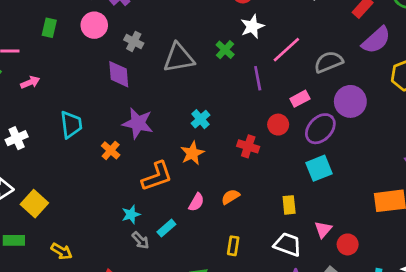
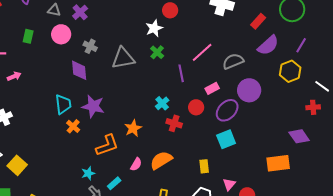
white star: (252, 26) -> (154, 28), moved
cyan cross: (200, 119) -> (162, 103), moved
cyan trapezoid: (71, 125) -> (63, 104), moved
orange semicircle: (230, 197) -> (161, 160), size x1.6

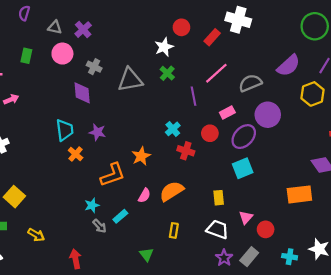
red rectangle: (258, 21) -> (212, 37), moved
purple star: (93, 106) -> (97, 132), size x0.7

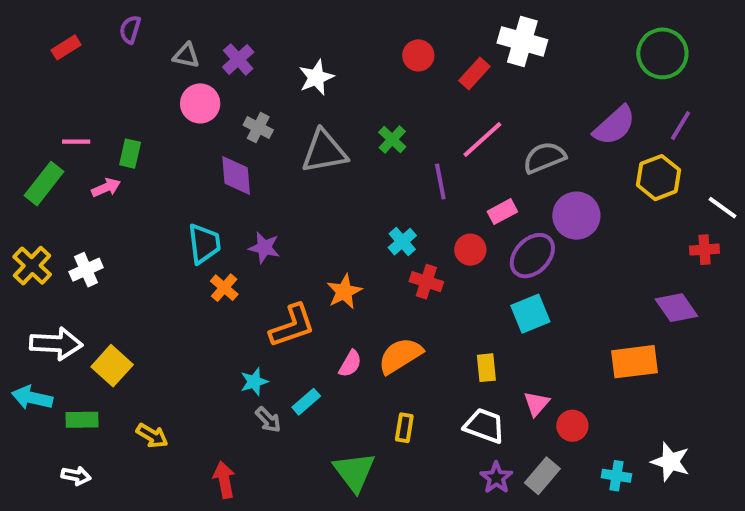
white star: (164, 47) -> (316, 77), moved
green rectangle: (26, 56) -> (130, 154), moved
green triangle: (147, 254) -> (354, 472), size x1.6

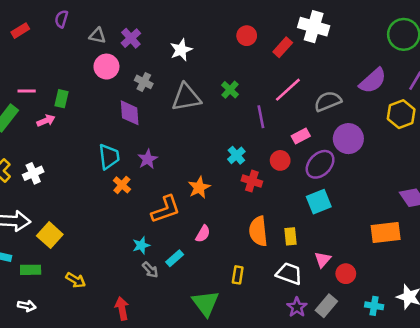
purple star: (264, 248) -> (148, 159), turned 30
orange semicircle: (400, 356) -> (258, 231), moved, turned -64

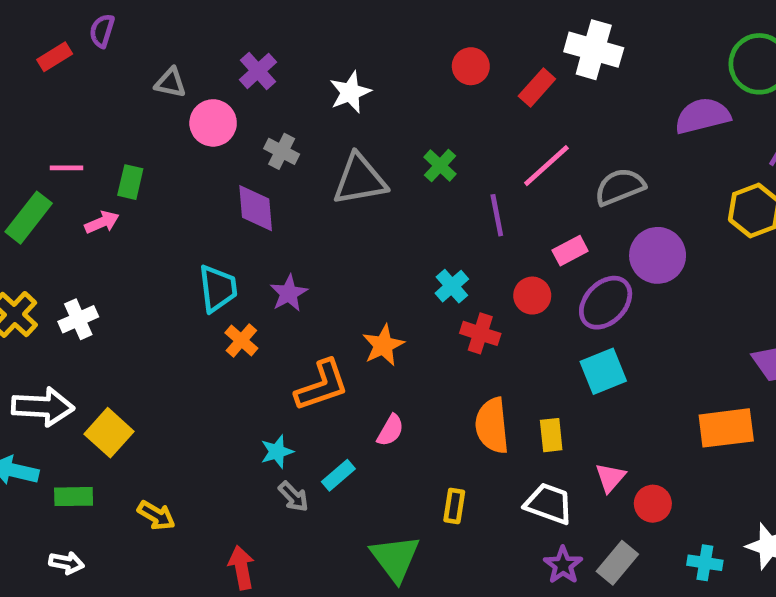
purple semicircle: (61, 19) -> (102, 31), moved
gray triangle: (97, 36) -> (170, 83), moved
purple semicircle: (373, 81) -> (703, 116), moved, turned -152

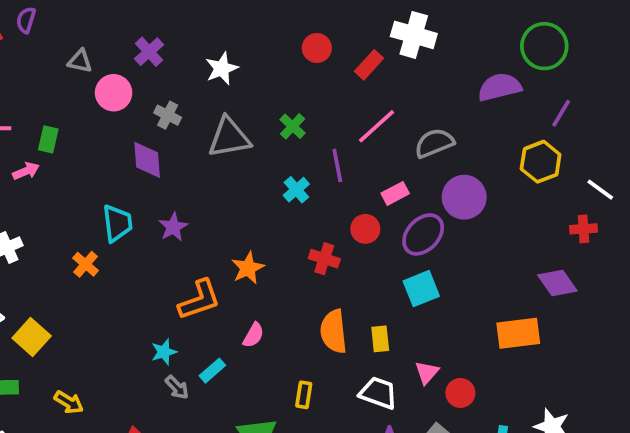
cyan cross: (452, 286) -> (296, 190), moved
orange cross: (241, 340) -> (86, 264), moved

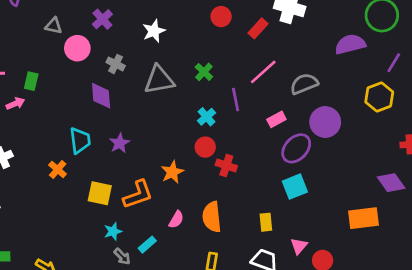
red circle: (365, 229) -> (205, 147), moved
orange semicircle: (334, 331) -> (212, 217), moved
yellow square: (32, 337) -> (100, 193), moved, turned -30

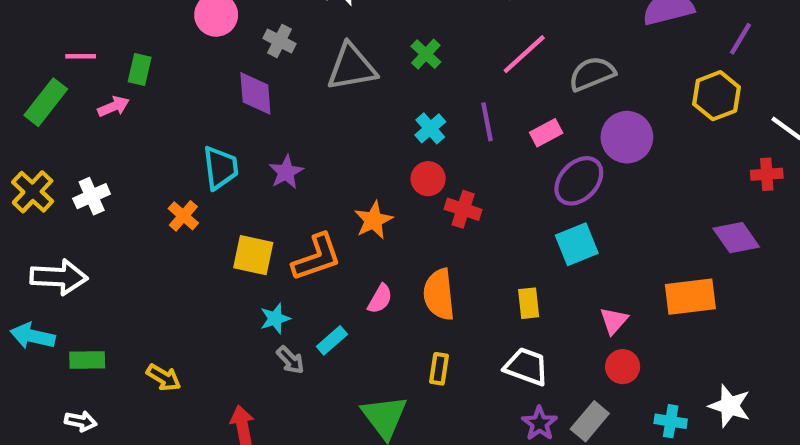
purple line: (236, 100) -> (487, 122), moved
pink triangle: (299, 246) -> (614, 321), moved

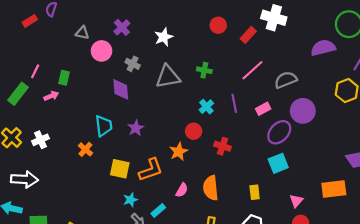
green cross: (426, 54) -> (204, 70), turned -32
pink line: (81, 56) -> (35, 71), turned -64
red circle: (428, 179) -> (194, 131), moved

